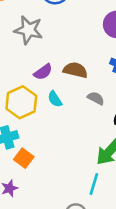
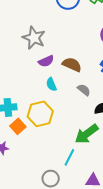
gray star: (28, 30) -> (34, 38), moved
yellow hexagon: (21, 102) -> (40, 114), moved

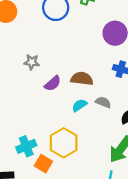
gray star: (34, 38) -> (32, 62), size x0.6
cyan semicircle: (51, 84) -> (79, 105), moved, turned 96

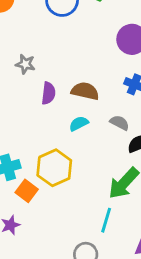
purple semicircle: (53, 83) -> (48, 93), turned -48
gray semicircle: (103, 102) -> (120, 123), moved

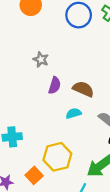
yellow hexagon: (54, 168) -> (57, 157), moved
orange square: (27, 191) -> (34, 175), moved

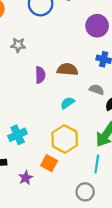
gray star: (41, 59) -> (18, 45), moved
cyan semicircle: (74, 113) -> (67, 103), moved

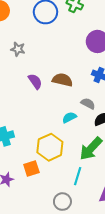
purple semicircle: (40, 75) -> (35, 81), turned -42
cyan semicircle: (67, 103) -> (69, 117), moved
orange square: (49, 163) -> (31, 169), turned 35

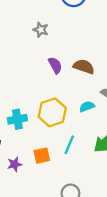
yellow hexagon: (50, 147) -> (52, 112), moved
cyan line: (78, 176) -> (69, 145), moved

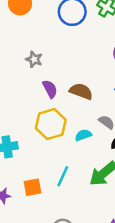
gray star: (41, 30) -> (34, 59), moved
yellow hexagon: (52, 112) -> (51, 124), moved

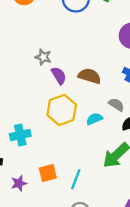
gray star: (34, 59) -> (43, 57), moved
cyan line: (63, 176) -> (76, 179), moved

